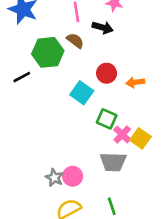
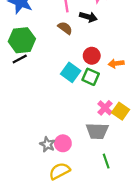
green hexagon: (48, 52) -> (22, 40), moved
green square: (107, 119) -> (91, 77), moved
green line: (112, 206) -> (106, 161), moved

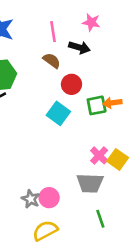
red circle: (92, 56) -> (71, 84), moved
green square: (91, 77) -> (97, 105), moved, turned -35

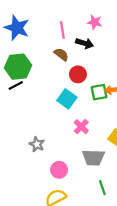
pink cross: (99, 155) -> (81, 127), moved
gray star: (31, 199) -> (37, 144), moved

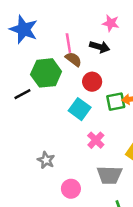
pink line: (62, 30) -> (68, 43), moved
green hexagon: (18, 67) -> (46, 73), moved

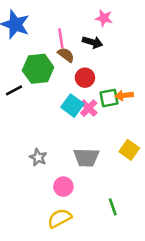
pink cross: (96, 140) -> (89, 108), moved
gray trapezoid: (110, 175) -> (86, 157), moved

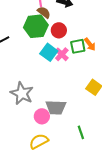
green hexagon: (38, 69) -> (36, 26), moved
orange arrow: (124, 95) -> (90, 44), turned -120
gray star: (38, 157) -> (22, 93), size x1.6
gray trapezoid: (86, 157) -> (56, 107), moved

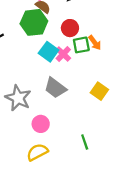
red circle: (59, 30) -> (70, 28), moved
gray trapezoid: (56, 107) -> (55, 88), moved, turned 35

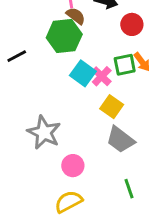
red circle: (70, 28) -> (132, 24), moved
gray trapezoid: (55, 88) -> (120, 140), moved
yellow square: (99, 91) -> (112, 107), moved

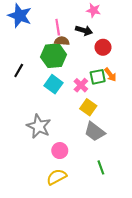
brown semicircle: (76, 16) -> (62, 41), turned -32
black line: (17, 56) -> (19, 70), turned -32
cyan square: (83, 73) -> (53, 84), moved

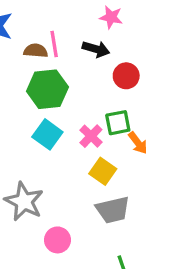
brown semicircle: (62, 41) -> (36, 51), moved
orange arrow: (110, 75) -> (138, 143), moved
gray trapezoid: (95, 132) -> (113, 210), turned -50

